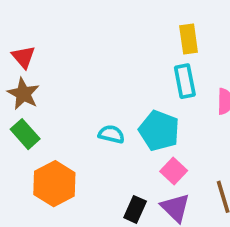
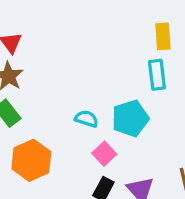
cyan pentagon: (159, 131) -> (130, 118), turned 30
pink square: (174, 171) -> (104, 154), moved

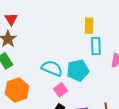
yellow rectangle: (163, 36) -> (89, 26), moved
cyan semicircle: (86, 119) -> (52, 68), size x1.5

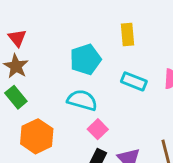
cyan rectangle: (96, 46) -> (134, 81), moved, turned -60
cyan pentagon: (78, 70) -> (85, 59), moved

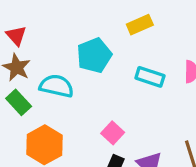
yellow rectangle: (127, 35) -> (140, 25), turned 75
cyan semicircle: (82, 100) -> (56, 86), moved

